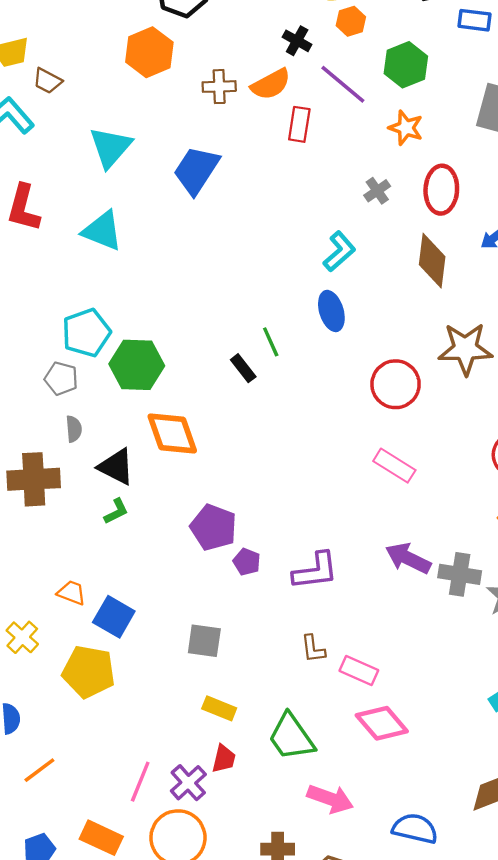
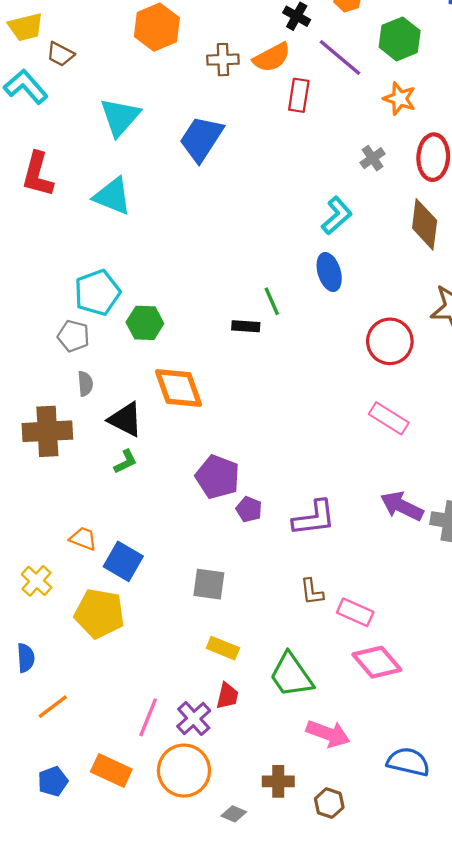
green hexagon: (137, 365) -> (145, 323), size x0.7
black rectangle: (243, 368) -> (246, 326), turned -48

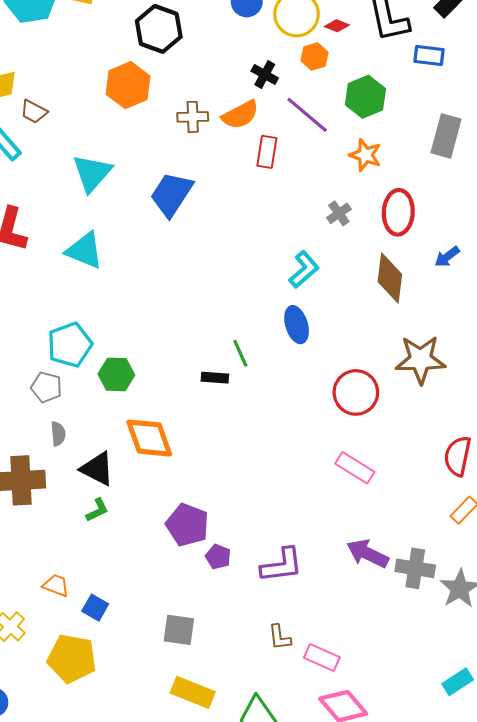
blue square: (123, 561) -> (95, 608), size x0.7
yellow rectangle: (223, 648) -> (193, 692), size x1.4

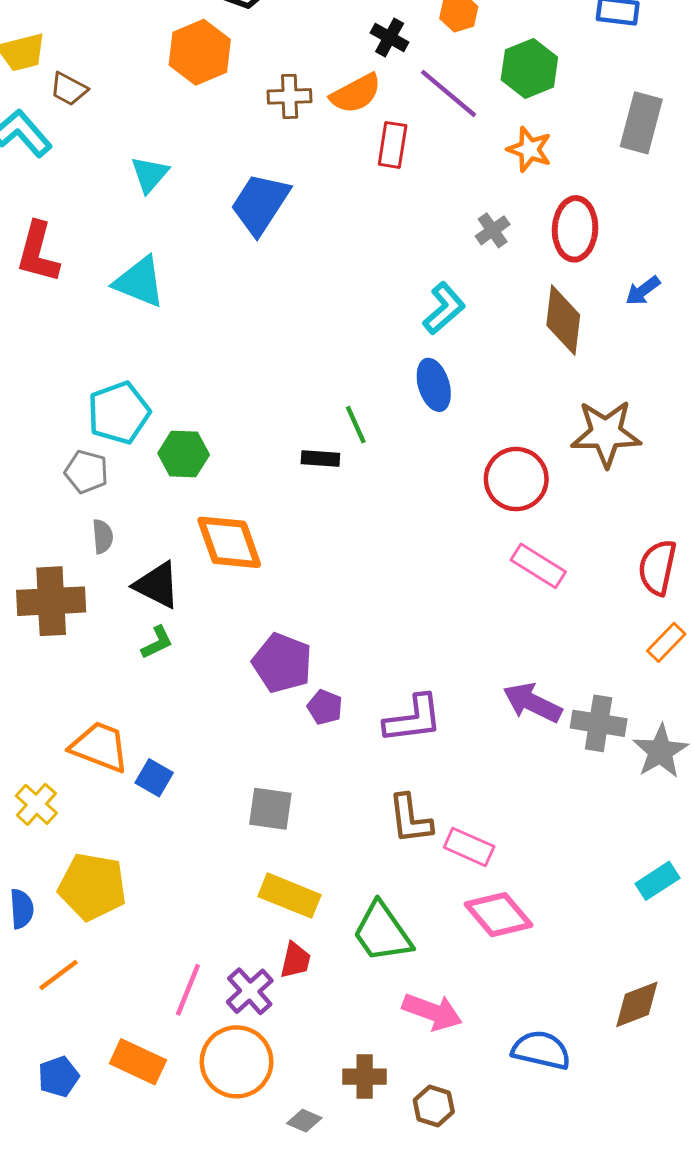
cyan triangle: (92, 173) -> (150, 174), size x0.7
pink rectangle: (355, 468) -> (538, 566), moved
orange trapezoid: (56, 585) -> (100, 747), size x1.6
brown L-shape: (280, 637) -> (410, 819), size x1.4
yellow pentagon: (72, 658) -> (92, 887), moved

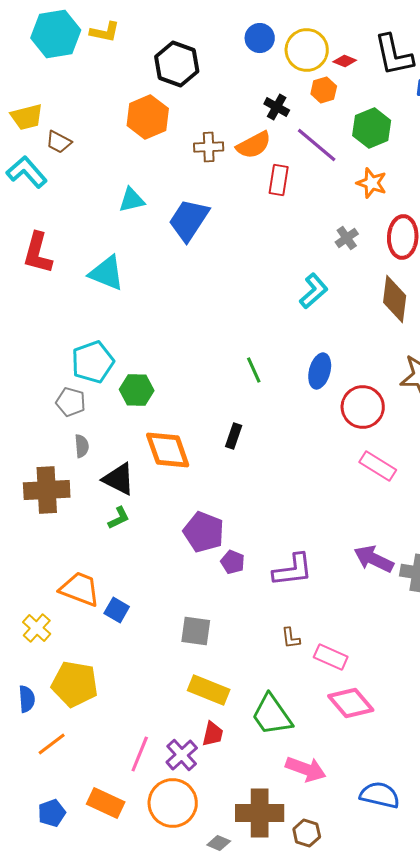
cyan triangle: (150, 174) -> (132, 200), moved, turned 36
blue ellipse: (434, 385) -> (320, 371), moved, turned 32
black rectangle: (320, 458) -> (234, 436), moved, turned -75
brown L-shape: (410, 819) -> (291, 638), size x0.6
brown cross: (365, 1077) -> (260, 813), size x1.6

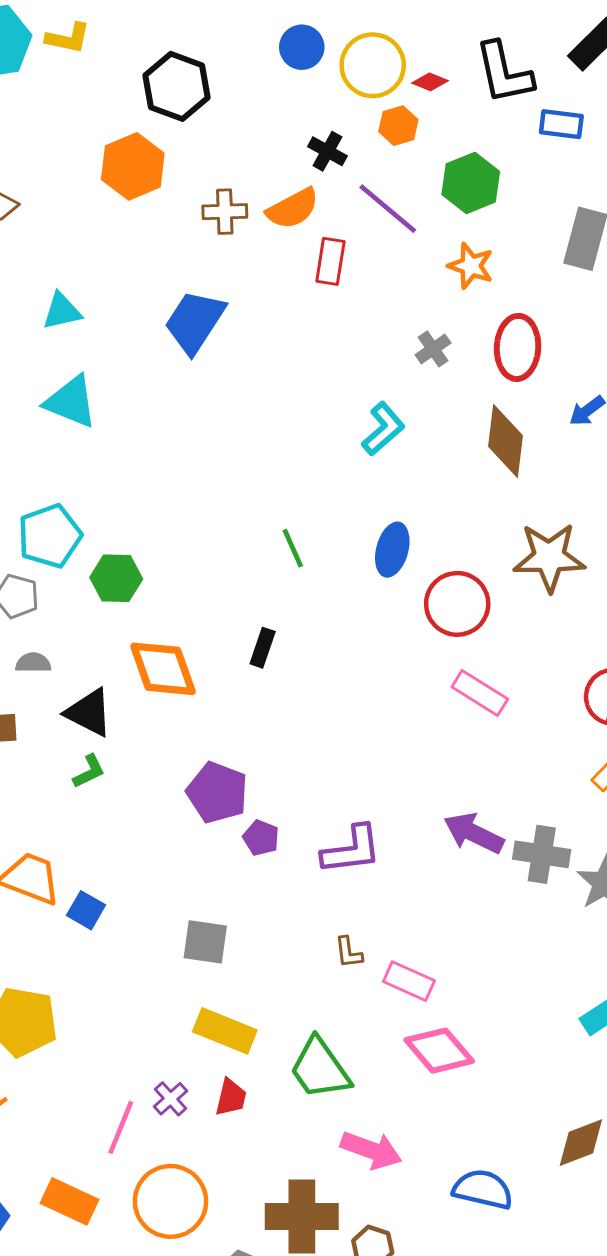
cyan triangle: (132, 200) -> (62, 311), moved
gray semicircle: (82, 446) -> (33, 663), turned -85
purple cross: (182, 755) -> (171, 1099), moved, size x0.7

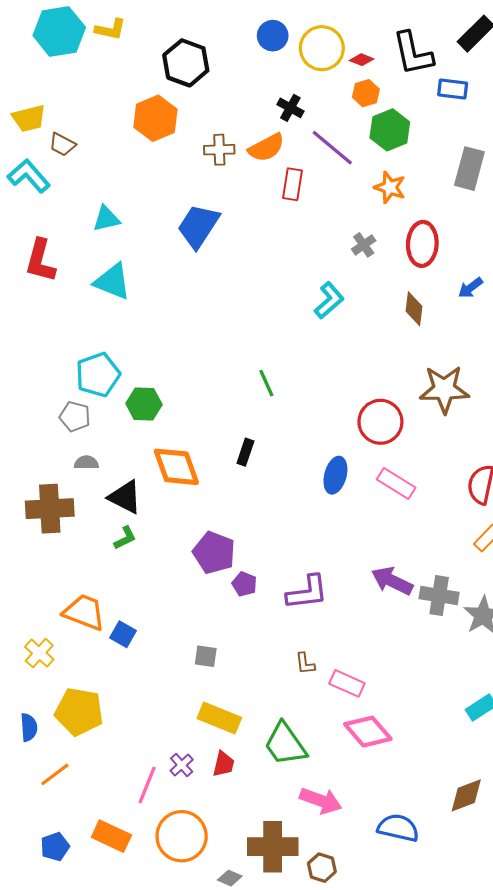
orange hexagon: (398, 126) -> (366, 93), moved
brown diamond: (505, 441) -> (414, 309), size x0.7
blue ellipse: (392, 550) -> (335, 475), moved
gray square: (205, 942) -> (206, 656), size x0.7

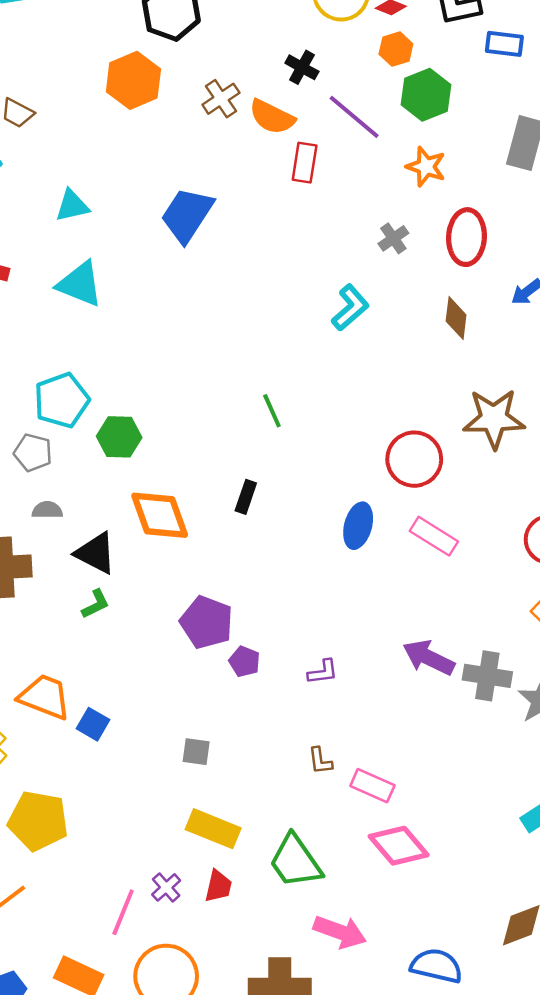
orange semicircle: (266, 148) -> (272, 117), turned 54
brown cross: (219, 150) -> (221, 99), moved, turned -32
purple L-shape: (307, 592) -> (323, 672), size x0.6

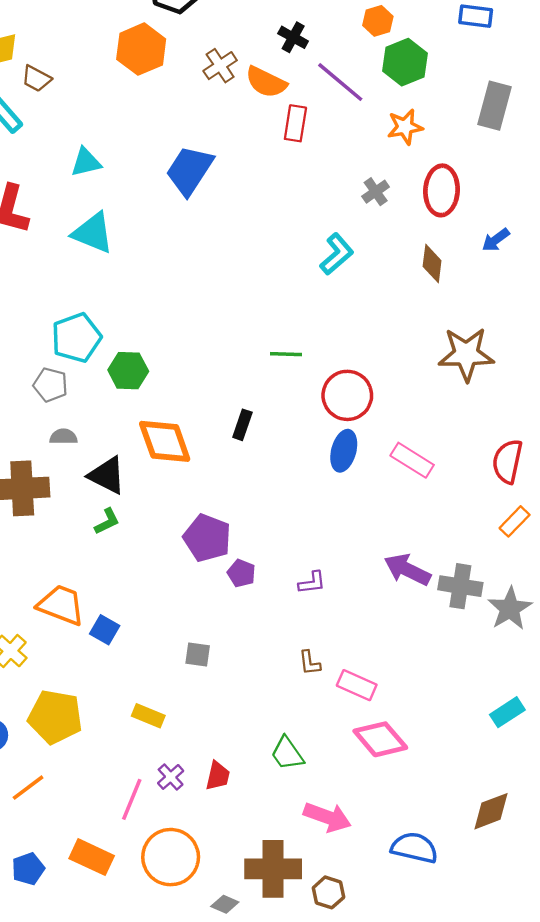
orange star: (426, 167) -> (405, 127), turned -30
green line: (272, 411) -> (286, 354), moved, turned -64
red circle: (414, 459) -> (347, 395), moved
yellow rectangle: (213, 829) -> (148, 716), moved, size x0.7
green trapezoid: (295, 861) -> (287, 753), size x0.7

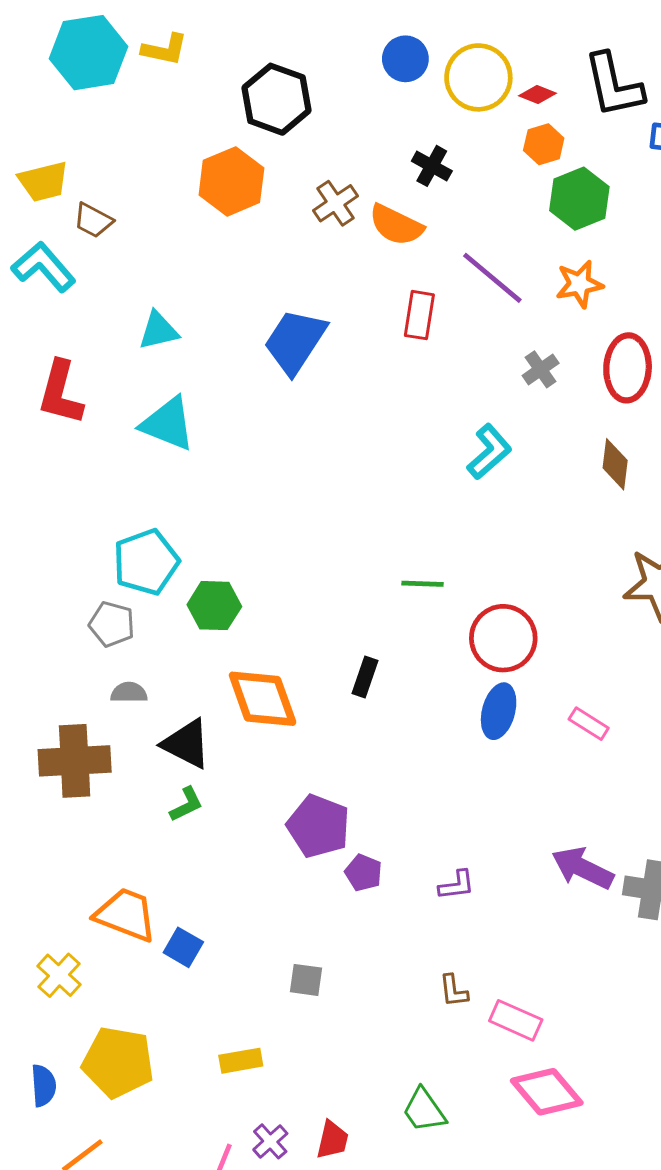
purple line: (340, 82) -> (492, 278), moved
red rectangle: (295, 123) -> (419, 315), moved
pink rectangle: (412, 460) -> (589, 724), size x0.7
yellow rectangle: (148, 716) -> (241, 1061), turned -32

